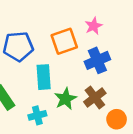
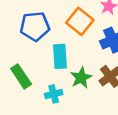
orange square: (64, 41) -> (80, 21), turned -32

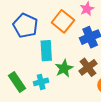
blue pentagon: (35, 26) -> (25, 26), turned 30
green rectangle: (21, 76) -> (17, 82), moved

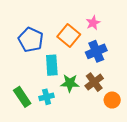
green star: (64, 68) -> (70, 83), turned 30

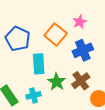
green star: (70, 83) -> (57, 82), turned 30

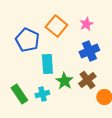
orange square: (56, 35) -> (56, 26), moved

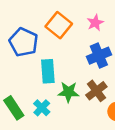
green star: (64, 81) -> (69, 92), turned -30
cyan cross: (42, 94) -> (42, 108), turned -32

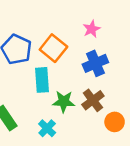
orange square: (59, 25) -> (53, 48), moved
cyan cross: (42, 108) -> (47, 128), moved

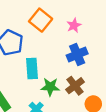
orange square: (53, 48) -> (41, 20), moved

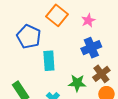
brown cross: (75, 86) -> (101, 74), moved
green star: (50, 87) -> (77, 83), moved

